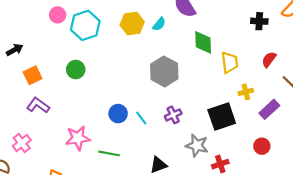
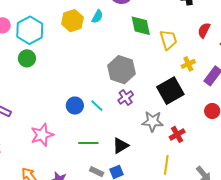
green circle: (76, 70) -> (27, 58), moved
gray hexagon: (164, 71) -> (121, 70), moved
green line: (109, 153) -> (88, 143), moved

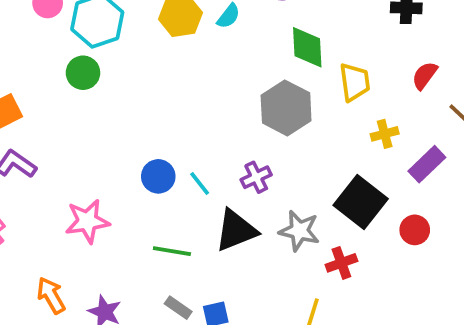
gray hexagon: (121, 70) -> (286, 108), moved
black square: (170, 91) -> (361, 202), moved, turned -32
black triangle: (121, 146) -> (236, 230), moved, size x1.4

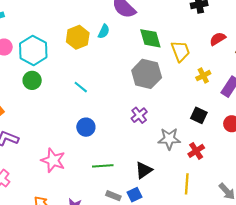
red semicircle: (425, 76) -> (218, 39), turned 35
cyan line: (200, 184) -> (81, 87), moved
black square: (361, 202) -> (199, 115), size x0.6
pink star: (87, 221) -> (53, 160), turned -30
black triangle: (236, 230) -> (144, 170), moved, size x0.7

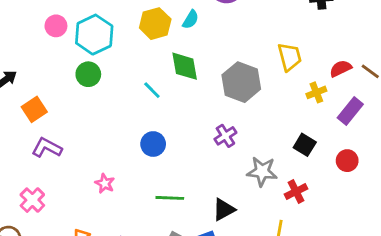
green diamond: (150, 38) -> (185, 66), moved
red semicircle: (218, 39) -> (341, 68), moved
pink star: (53, 160) -> (105, 183), size x0.6

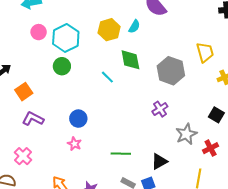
blue circle: (153, 144) -> (78, 119), moved
gray star: (262, 171) -> (186, 134), turned -30

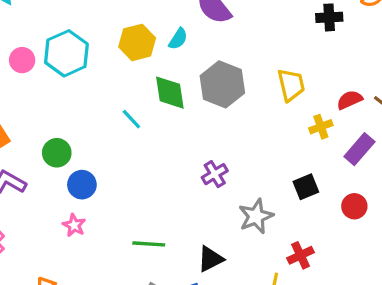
pink circle: (39, 32) -> (22, 60), moved
green circle: (62, 66) -> (57, 153), moved
gray hexagon: (171, 71) -> (222, 84), moved
black square: (216, 115) -> (306, 187), turned 35
red cross: (211, 148) -> (300, 255), moved

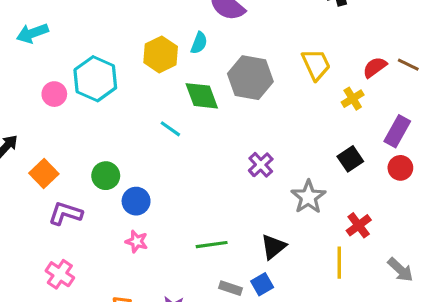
purple rectangle: (359, 149) -> (397, 131), moved

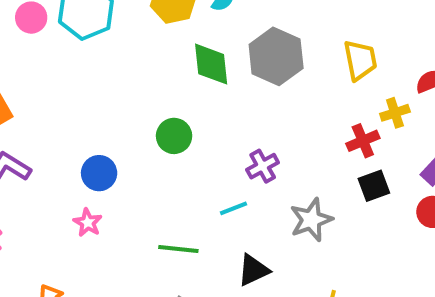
cyan line: (170, 129) -> (233, 208), moved, turned -70
green circle: (106, 176) -> (174, 136), moved
red cross: (359, 225) -> (363, 141), moved

